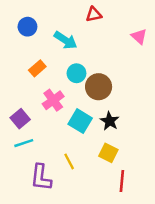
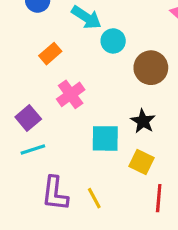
cyan circle: (76, 73) -> (113, 41), moved
brown circle: (99, 87) -> (151, 68), moved
cyan square: (80, 121) -> (105, 138), moved, turned -30
yellow line: (69, 161) -> (94, 198), moved

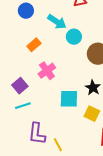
yellow line: (94, 198) -> (58, 145), moved

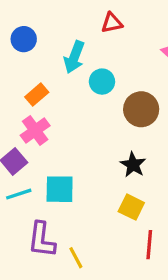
cyan arrow: (57, 22) -> (74, 57), turned 78
pink cross: (47, 71) -> (35, 130), moved
cyan square: (69, 99) -> (60, 189), moved

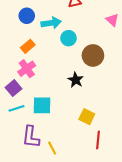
blue circle: (24, 39) -> (27, 16), moved
cyan arrow: (74, 57) -> (51, 23), turned -120
black star: (133, 165) -> (76, 80), moved

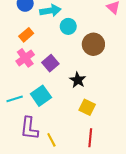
black star: (76, 80) -> (78, 80), moved
purple square: (13, 88) -> (50, 63), moved
cyan square: (42, 105) -> (41, 96), turned -36
red line: (98, 140) -> (90, 138), moved

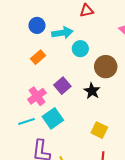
pink cross: (25, 58) -> (37, 96), moved
black star: (78, 80) -> (92, 91), moved

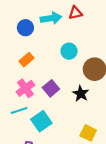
cyan arrow: (62, 33) -> (51, 18), moved
pink cross: (37, 96) -> (25, 88), moved
cyan line: (26, 122) -> (19, 111), moved

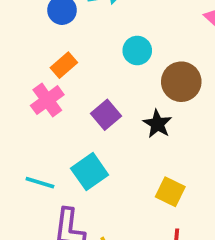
pink cross: (25, 88) -> (47, 100), moved
cyan line: (19, 111) -> (40, 183), moved, turned 35

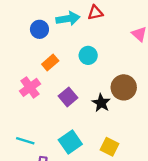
orange rectangle: (64, 65) -> (50, 63), moved
brown circle: (181, 82) -> (124, 87), moved
cyan square: (90, 172) -> (70, 142), moved

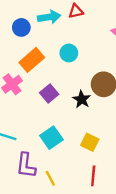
orange rectangle: (50, 63) -> (32, 60), size x1.5

